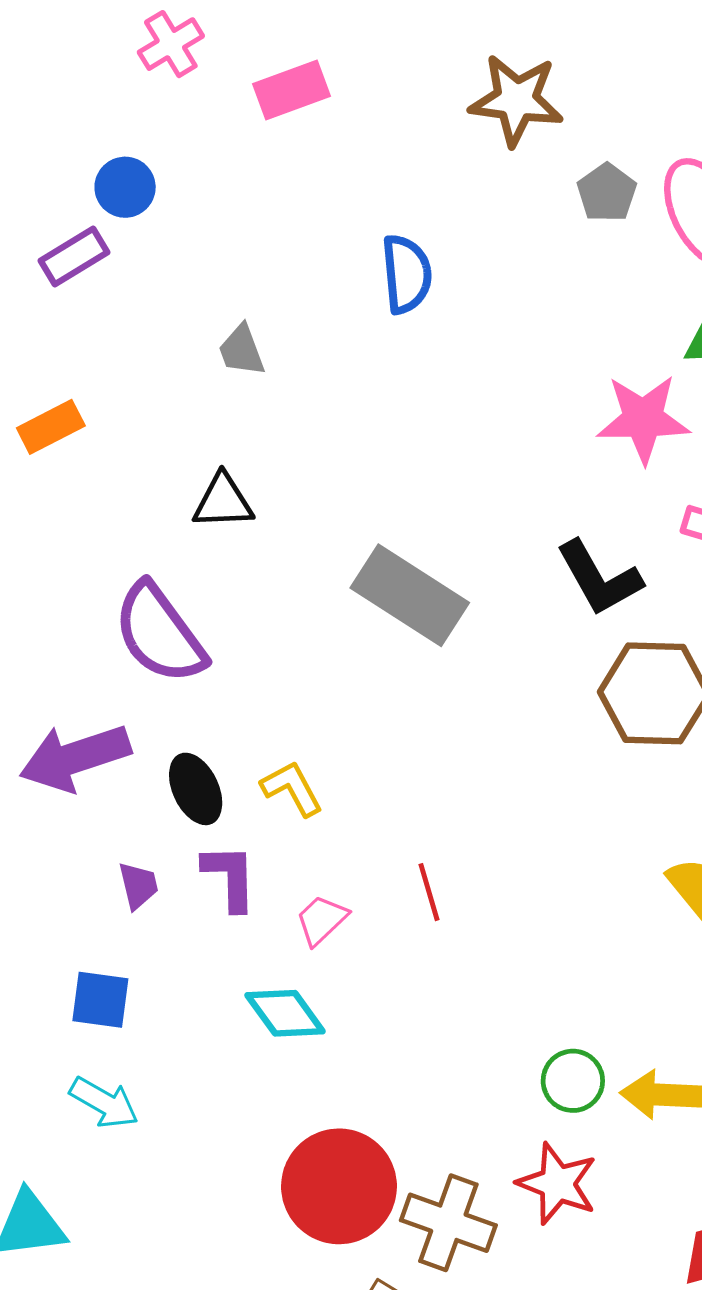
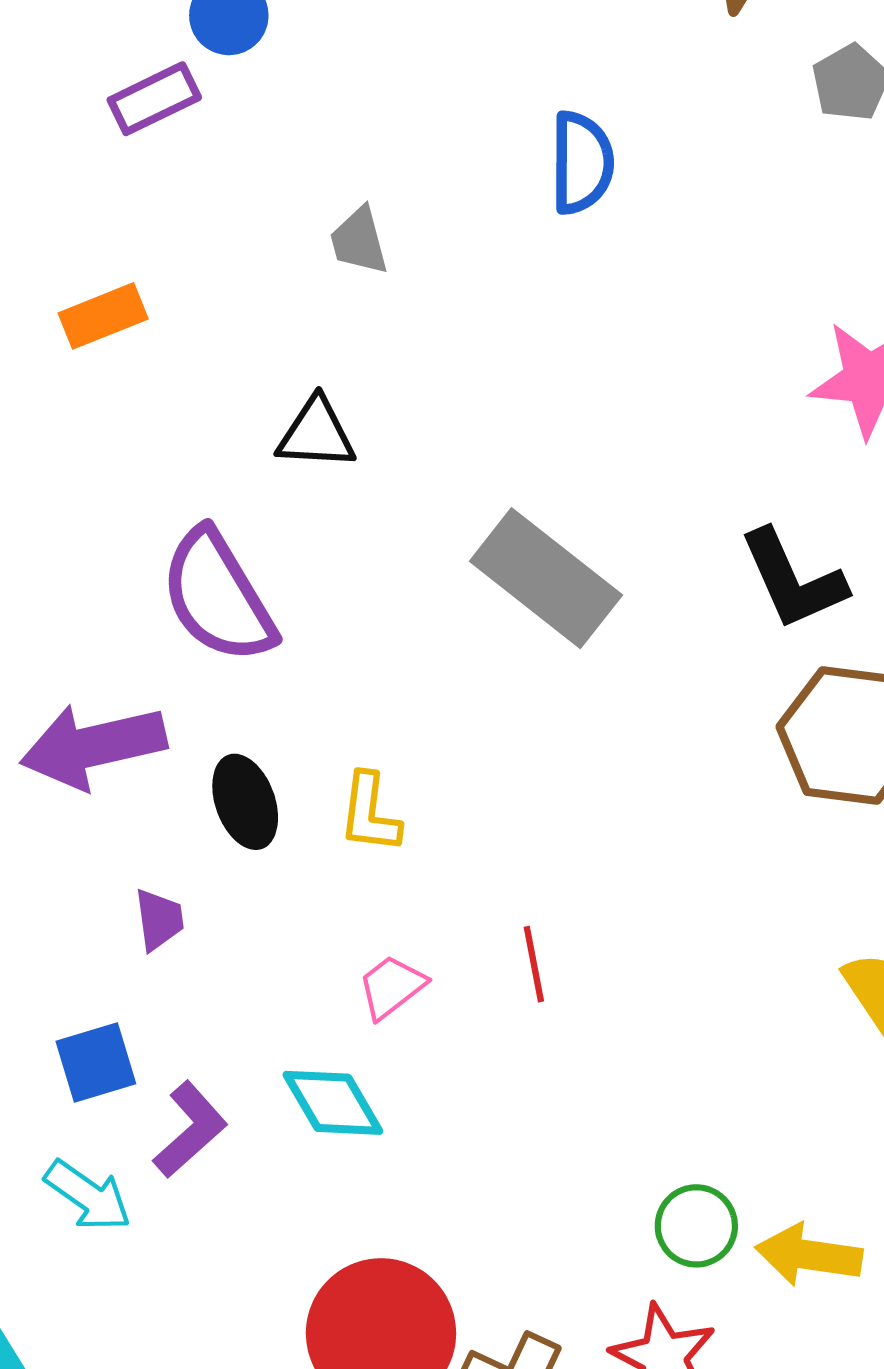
yellow L-shape: (292, 788) -> (370, 813), turned -150
purple L-shape: (230, 877) -> (190, 1130), moved, turned 44
blue square: (100, 1000) -> (96, 1062), turned -30

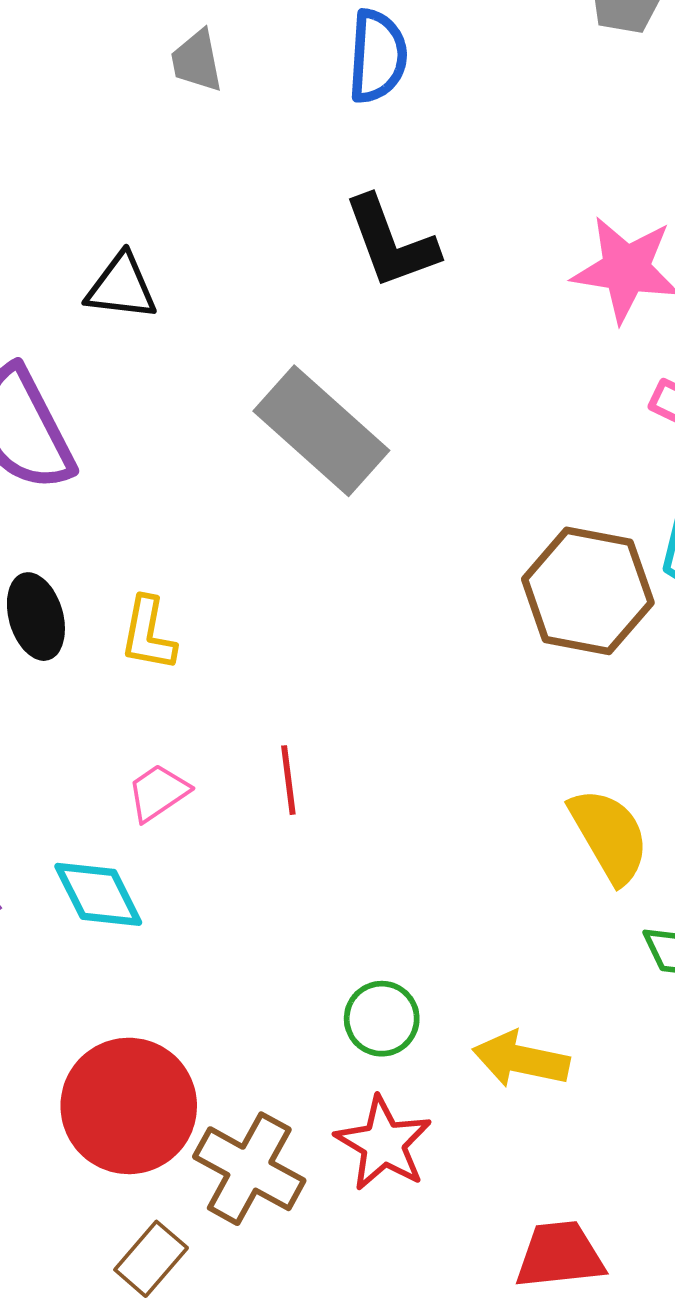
gray trapezoid: (359, 241) -> (197, 61), moved
black L-shape: (793, 580) -> (391, 242), moved
green circle: (696, 1226) -> (382, 1019), moved

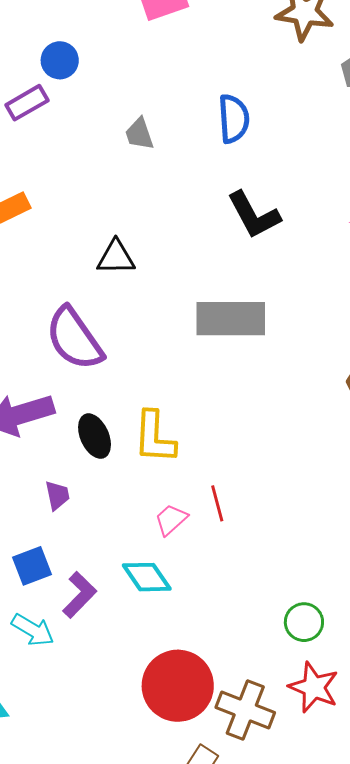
gray rectangle: (321, 431) -> (231, 319), turned -34
yellow L-shape: (148, 634) -> (154, 437), size x1.4
red line: (288, 780) -> (217, 503), moved

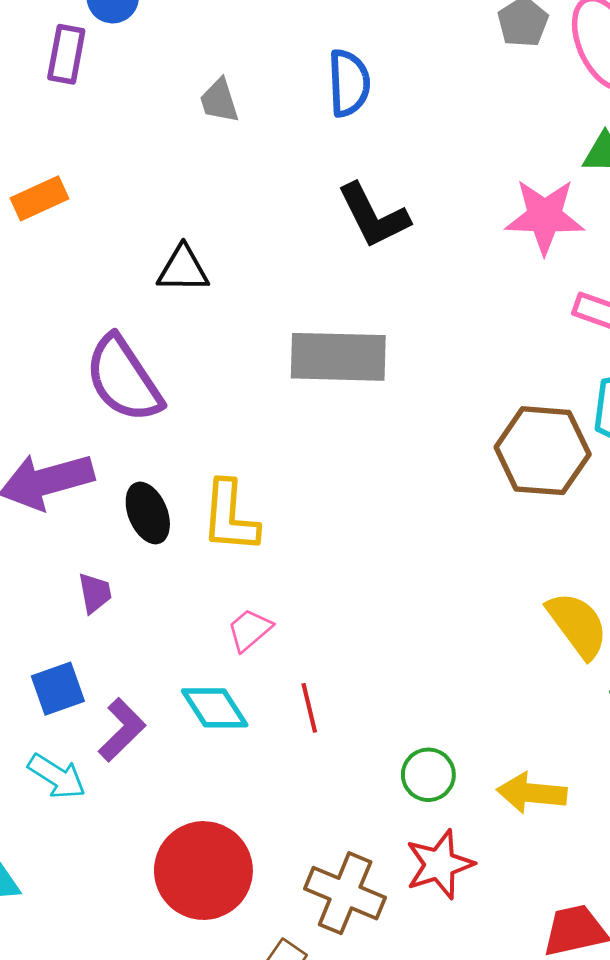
purple rectangle: (27, 103) -> (66, 54), turned -51
red line: (217, 503) -> (309, 708), moved
red circle: (178, 686) -> (203, 871), moved
red star: (314, 687) -> (440, 864), turned 30

